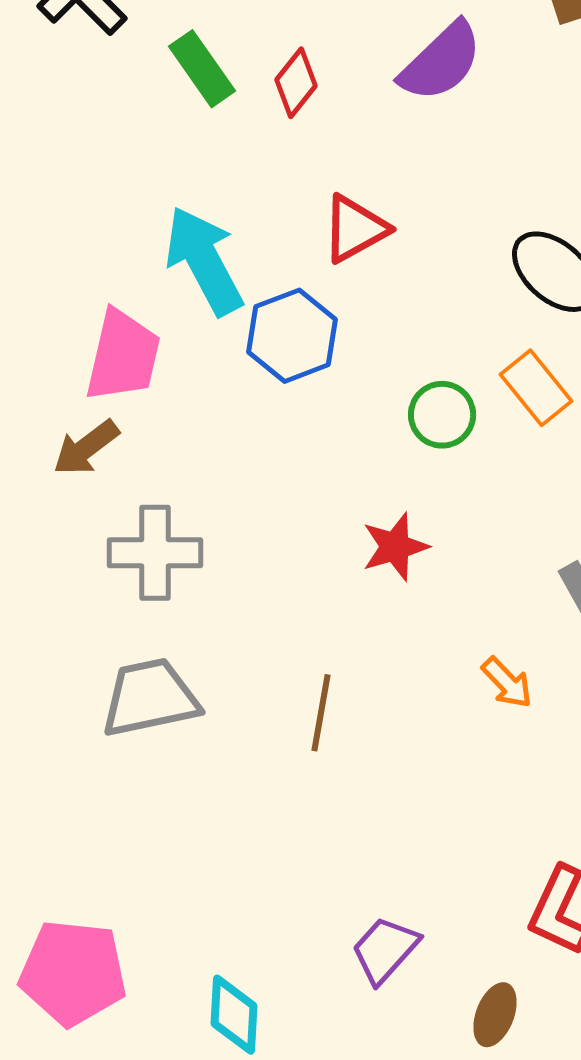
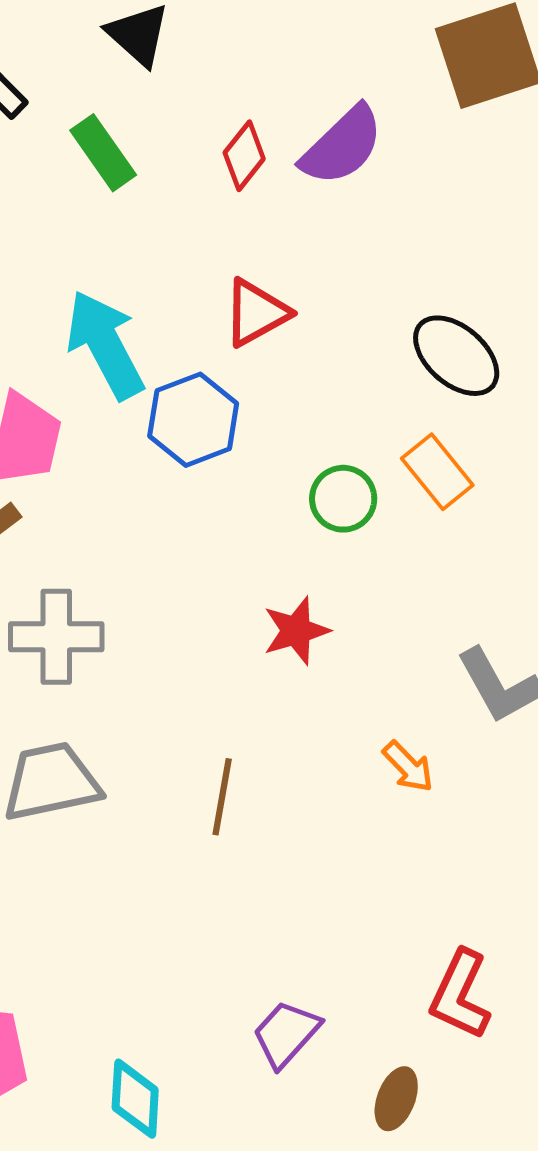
red diamond: (296, 83) -> (244, 156), moved

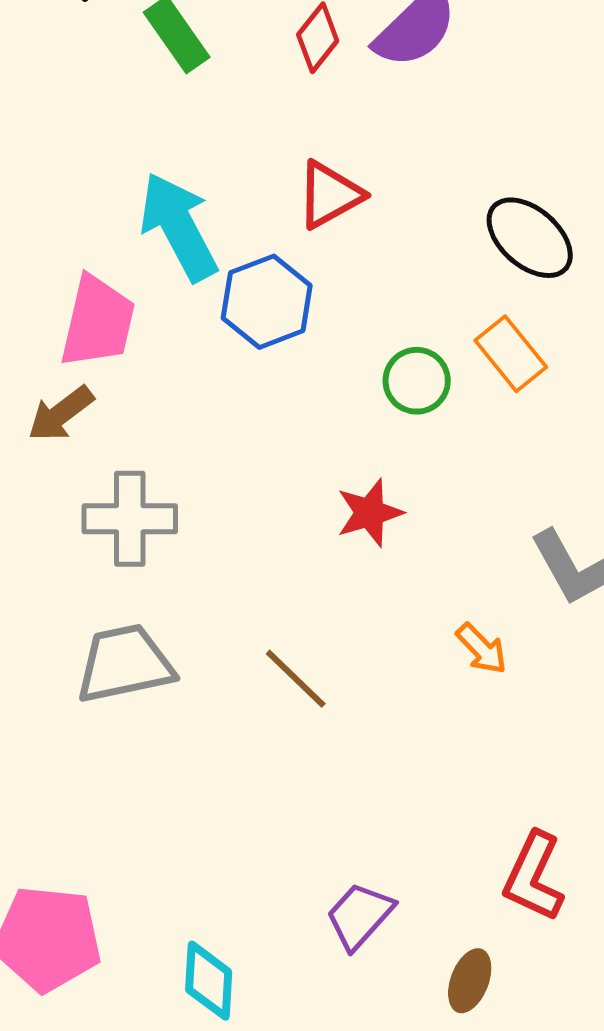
brown line: (222, 797) -> (296, 679), turned -56

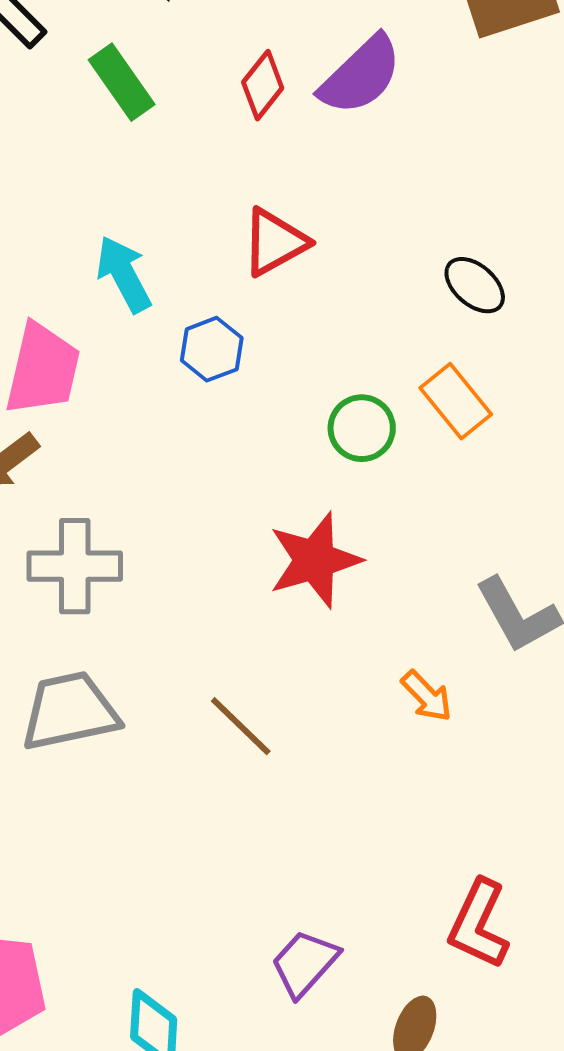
cyan arrow: (179, 227) -> (124, 274), size x0.7
black ellipse: (530, 238) -> (475, 285), size x0.7
blue hexagon: (267, 302) -> (212, 349), size x0.7
red star: (370, 513) -> (315, 560), size x1.4

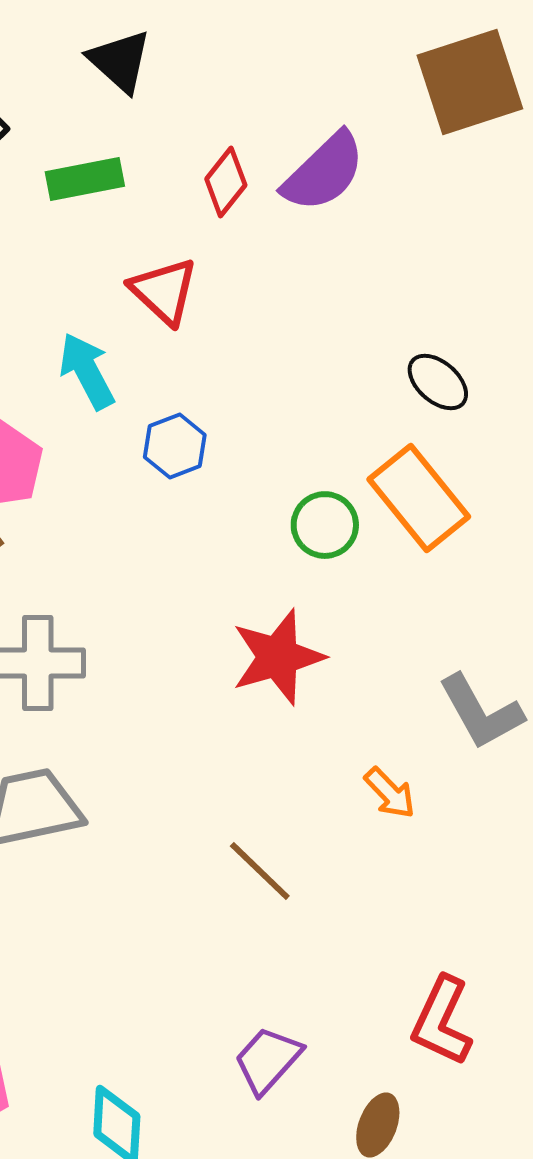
green rectangle: (122, 82) -> (85, 179), turned -66
red triangle: (275, 242) -> (164, 291), moved, turned -48
orange rectangle: (456, 401) -> (419, 498), size x1.4
brown line: (241, 726) -> (260, 871), moved

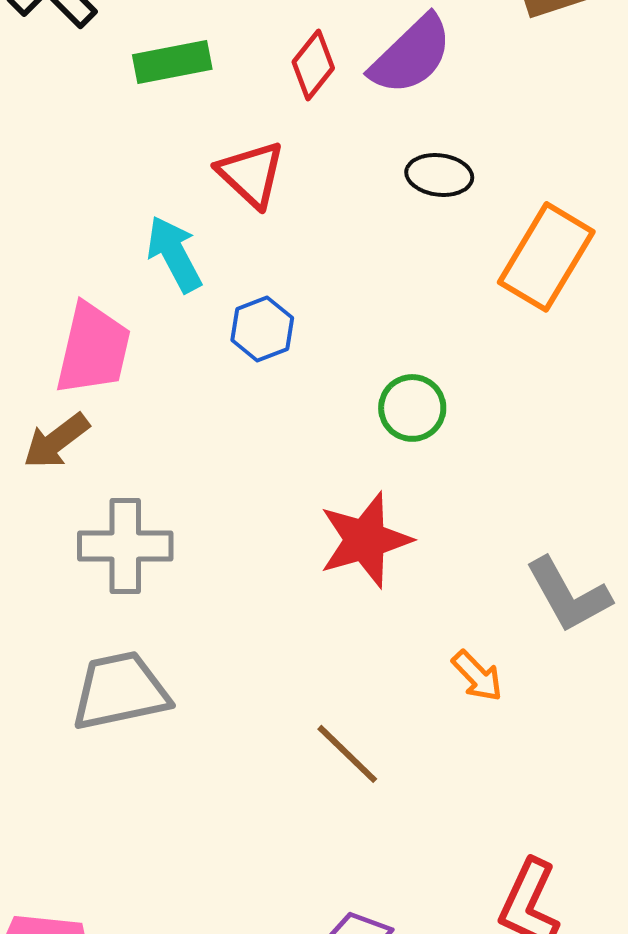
black ellipse: (438, 382) -> (439, 175), moved, turned -34
orange rectangle: (419, 498) -> (546, 257), moved, turned 70

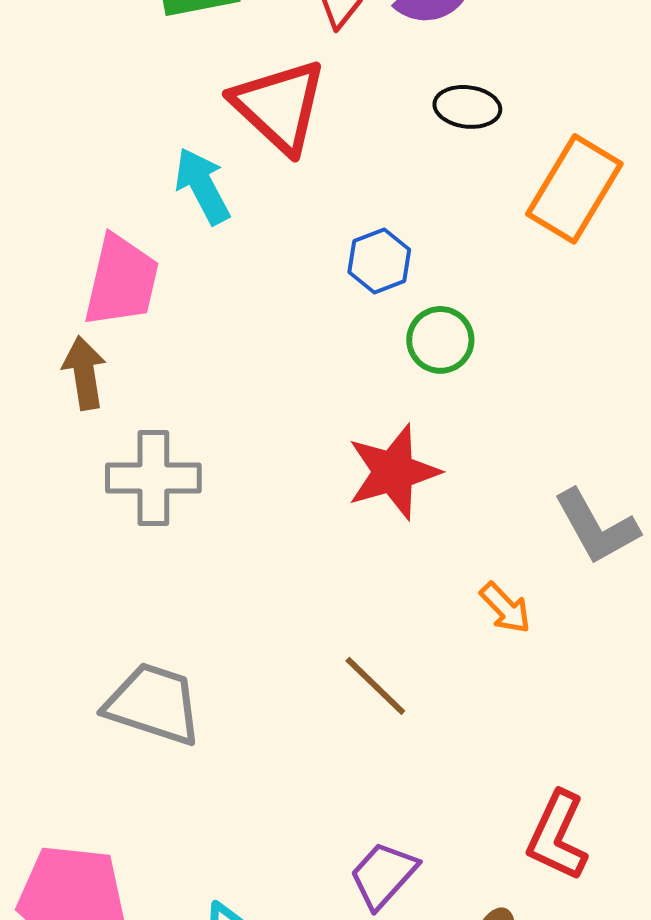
red triangle: (251, 174) -> (279, 106), size x1.4
blue hexagon: (262, 329) -> (379, 261), moved
brown arrow: (56, 441) -> (84, 373), turned 118
gray trapezoid: (120, 691) -> (153, 704), moved, turned 30

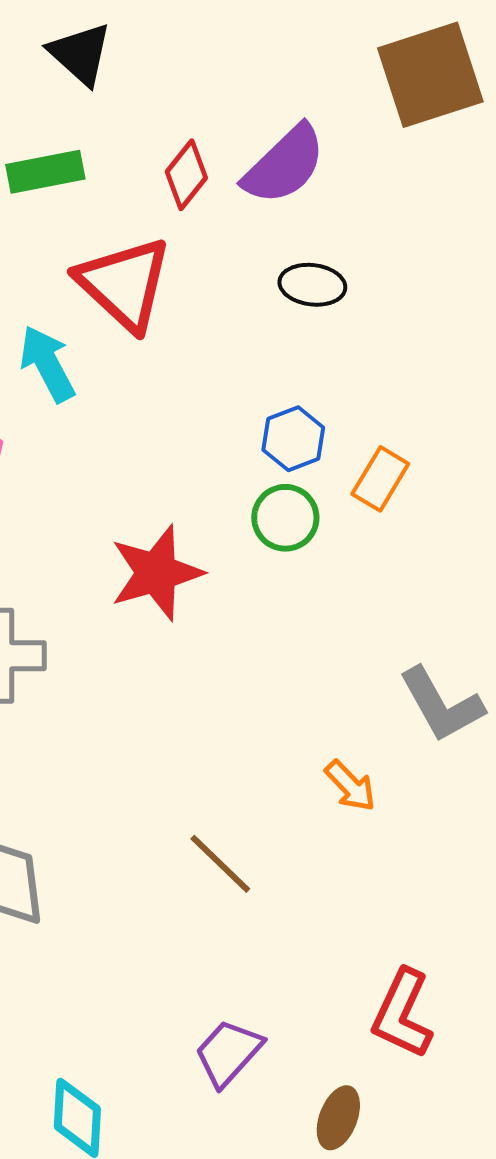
orange rectangle: (574, 189) -> (380, 479), moved, size x0.6
blue hexagon: (379, 261) -> (293, 439), moved
red star: (393, 472) -> (156, 573), moved

